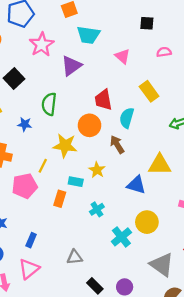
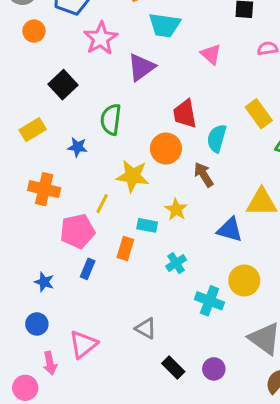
yellow rectangle: (149, 91) -> (259, 114), moved
cyan cross: (121, 237) -> (209, 301), turned -30
blue rectangle: (31, 240) -> (88, 269), moved
gray triangle: (75, 257) -> (146, 328), turned 35

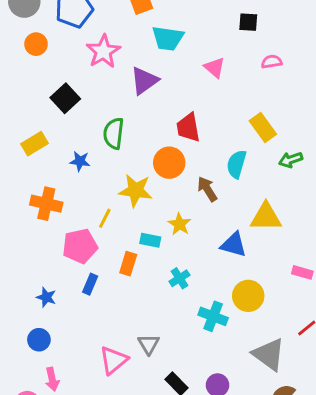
cyan semicircle: (217, 138) -> (237, 164), moved
gray triangle: (146, 328) -> (149, 344), turned 30
pink triangle: (83, 344) -> (114, 360), moved

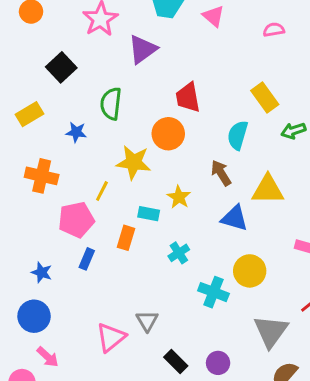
pink triangle: (215, 68) -> (213, 16), moved
brown arrow: (207, 189) -> (221, 173), moved
blue circle: (39, 340) -> (34, 316), size x1.4
gray triangle: (269, 354) -> (271, 331), turned 30
pink arrow: (52, 379) -> (48, 357), turned -35

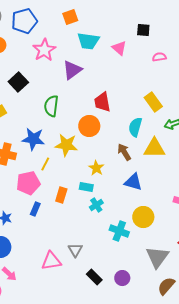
blue star: (76, 132) -> (33, 139), moved, size x1.6
yellow triangle: (268, 190) -> (154, 148), moved
cyan rectangle: (149, 214) -> (86, 187), moved
pink triangle: (111, 337) -> (51, 261), turned 30

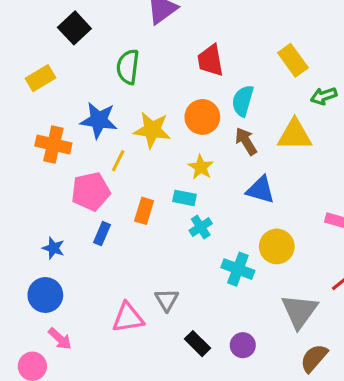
orange circle: (89, 126) -> (202, 117), moved
cyan semicircle: (135, 127) -> (243, 101), moved

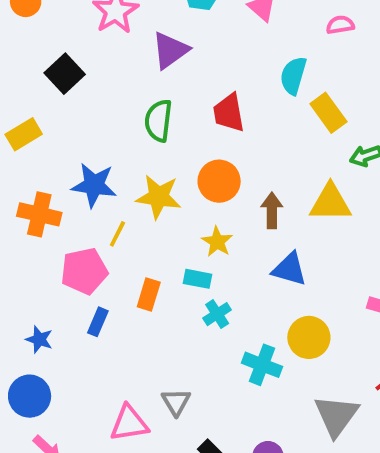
green semicircle: (128, 67) -> (158, 121), moved
cyan semicircle: (243, 101) -> (293, 76), moved
brown arrow: (246, 141) -> (272, 210), turned 32

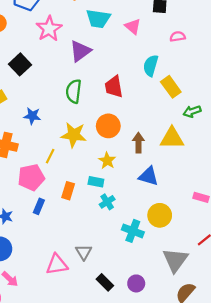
blue star: (94, 185) -> (32, 116), moved, size x0.7

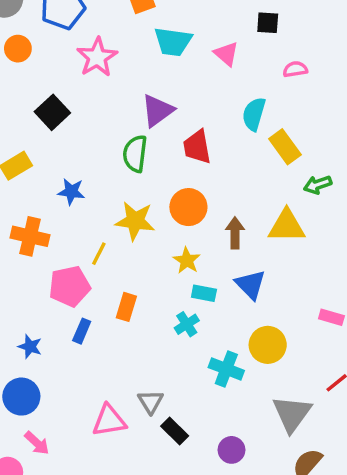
purple triangle: (80, 51) -> (157, 111), moved
blue triangle: (148, 176) -> (250, 285), turned 30
cyan rectangle: (96, 182) -> (204, 293), moved
black rectangle: (105, 282) -> (175, 431), moved

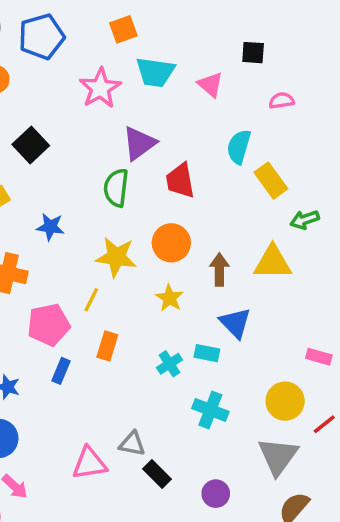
pink star: (97, 57) -> (100, 88), moved
yellow line: (99, 254) -> (91, 300), moved
cyan rectangle: (204, 293) -> (207, 353), moved
yellow circle: (268, 345) -> (285, 401), moved
gray triangle: (151, 402) -> (132, 444), turned -48

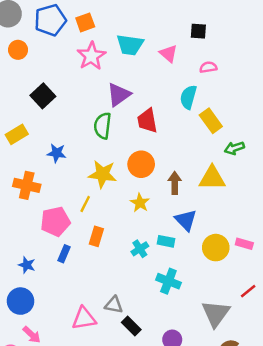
orange square: (123, 29) -> (85, 22), moved
pink semicircle: (282, 101) -> (208, 67), moved
yellow circle: (285, 401) -> (216, 248), moved

